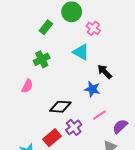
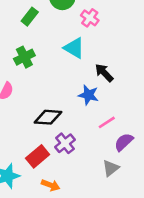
pink line: (99, 115) -> (107, 122), moved

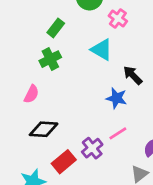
green rectangle: (30, 17) -> (56, 28), moved
black diamond: (48, 117) -> (44, 129), moved
pink line: (107, 122) -> (118, 133), moved

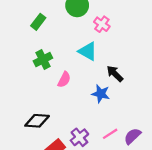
green rectangle: (56, 28) -> (38, 22), moved
pink semicircle: (31, 94) -> (64, 80), moved
pink line: (118, 133) -> (110, 134), moved

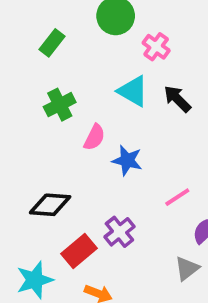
black arrow: (115, 74) -> (177, 99), moved
blue star: (101, 94) -> (127, 160), moved
pink line: (110, 134) -> (177, 197), moved

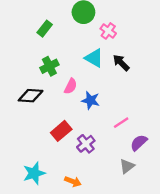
black diamond: (50, 205) -> (31, 96), moved
red rectangle: (79, 251) -> (61, 131), moved

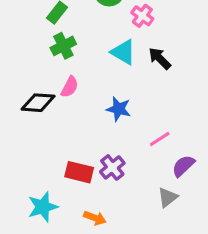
green cross: (49, 66) -> (63, 46), moved
pink semicircle: (71, 86) -> (70, 87), moved
red rectangle: (61, 131) -> (79, 172), moved, turned 54

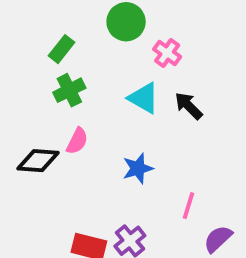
blue star: (119, 109) -> (138, 168), turned -30
pink line: (160, 139) -> (189, 206), turned -40

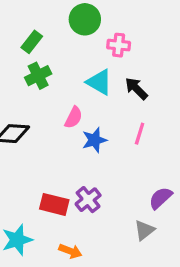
pink cross: (167, 53) -> (119, 45), turned -30
pink semicircle: (77, 141) -> (74, 118), moved
pink line: (189, 206) -> (140, 134), moved

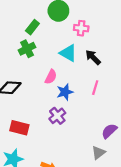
green rectangle: (32, 42) -> (32, 27), moved
purple cross: (88, 200) -> (57, 116), moved
red rectangle: (54, 204) -> (19, 128), moved

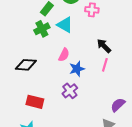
cyan triangle: (68, 53) -> (65, 25), moved
black arrow: (93, 57) -> (104, 46), moved

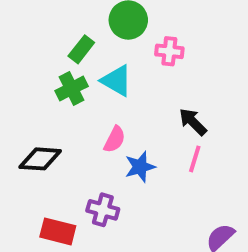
purple cross: (70, 91) -> (103, 210), moved, turned -35

